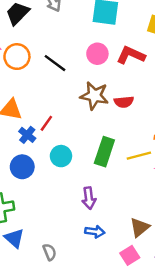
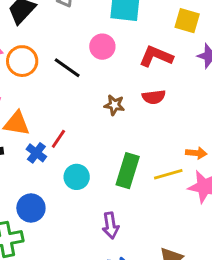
pink circle: (97, 54) -> (102, 47), moved
brown star: (94, 96) -> (114, 105), size x0.6
red semicircle: (124, 102) -> (154, 97), moved
blue circle: (22, 167) -> (31, 208), moved

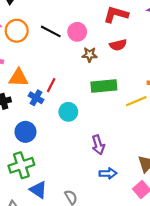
pink circle: (102, 47) -> (77, 32), moved
green rectangle: (128, 171) -> (104, 86), moved, turned 75
blue circle: (31, 208) -> (25, 132), moved

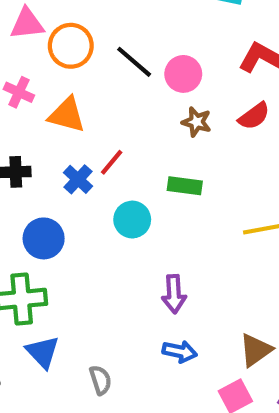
red semicircle: (118, 45) -> (254, 116), turned -35
orange triangle: (18, 78) -> (67, 115), moved
green rectangle: (104, 86) -> (185, 186), moved, size x0.7

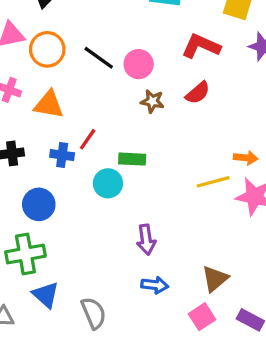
blue cross: (78, 179) -> (62, 155), turned -30
green rectangle: (185, 186) -> (132, 159), moved
gray semicircle: (100, 380) -> (94, 313), size x1.4

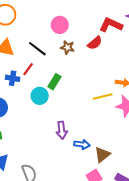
red L-shape: (201, 46) -> (111, 25), moved
black line: (99, 58) -> (37, 49), moved
green rectangle: (132, 159) -> (54, 82), turned -63
blue arrow: (155, 285) -> (82, 144), moved

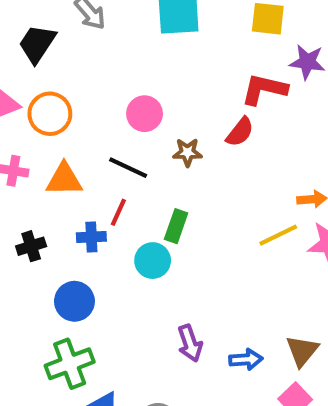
pink circle: (60, 25) -> (145, 114), moved
purple arrow: (62, 130) -> (190, 343), moved
blue arrow: (82, 144) -> (246, 359), moved

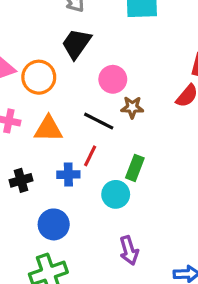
black trapezoid: (37, 44) -> (76, 44), moved
brown star: (187, 152) -> (132, 107), moved
purple arrow: (190, 343) -> (129, 250), moved

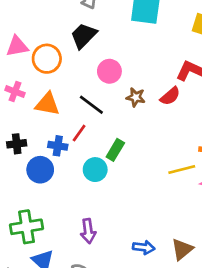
brown star: (132, 107) -> (136, 97), moved
blue circle: (54, 224) -> (40, 170), moved
purple arrow: (129, 250) -> (88, 231), moved

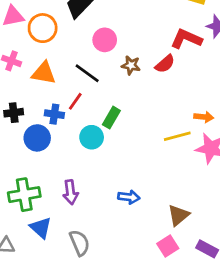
purple arrow: (88, 231) -> (71, 192), moved
blue arrow: (144, 247) -> (129, 197), moved

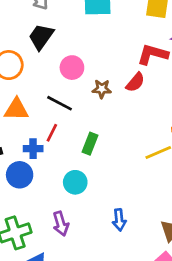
cyan circle: (92, 137) -> (75, 182), moved
blue arrow: (129, 197) -> (119, 220), turned 85

